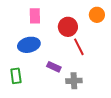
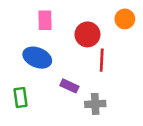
blue ellipse: (29, 45) -> (37, 58), turned 35
red line: (79, 47) -> (102, 60), turned 30

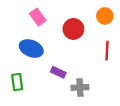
pink rectangle: (45, 20) -> (38, 17), turned -35
red line: (102, 60) -> (107, 51), moved

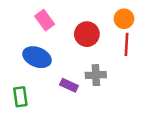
red line: (107, 51) -> (127, 44), moved
gray cross: (80, 87) -> (96, 75), moved

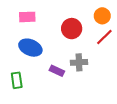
pink rectangle: (45, 20) -> (27, 17), moved, turned -56
red line: (127, 44) -> (104, 37), turned 42

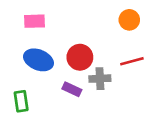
red circle: (72, 29) -> (80, 57), moved
red line: (104, 37) -> (132, 61), moved, turned 30

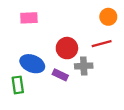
blue ellipse: (38, 60) -> (32, 64), moved
red line: (132, 61) -> (102, 44), moved

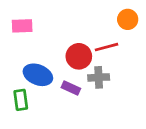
pink rectangle: (29, 18) -> (22, 26), moved
red line: (102, 44) -> (107, 47), moved

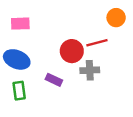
blue ellipse: (38, 75) -> (17, 59), moved
purple rectangle: (71, 88) -> (54, 80), moved

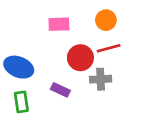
orange circle: (116, 18) -> (106, 20), moved
pink rectangle: (20, 24) -> (59, 24), moved

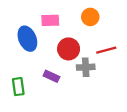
red line: (109, 48) -> (106, 50), moved
blue ellipse: (19, 67) -> (27, 39), moved, turned 45

